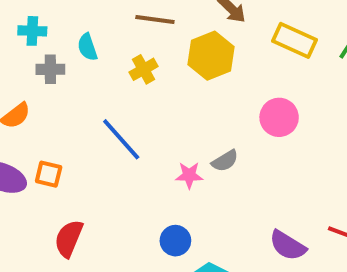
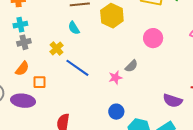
cyan semicircle: (87, 47) -> (74, 28), moved
gray cross: (50, 69) -> (24, 42), moved
yellow cross: (144, 69) -> (57, 49), moved
orange square: (49, 174) -> (39, 82), moved

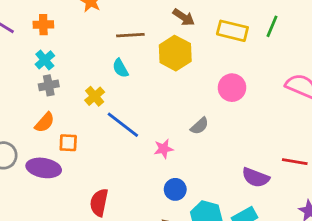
cyan cross: (20, 25) -> (45, 60), turned -32
pink star: (115, 78) -> (164, 149), moved

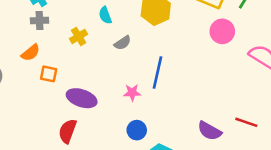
pink circle: (232, 88) -> (222, 31), moved
blue line: (123, 125) -> (157, 72), moved, turned 56
gray semicircle: (200, 126) -> (123, 43), moved
purple ellipse: (44, 168) -> (82, 98), moved

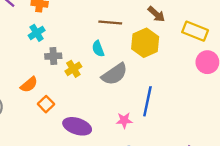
gray cross: (39, 20) -> (53, 56), moved
gray semicircle: (123, 43) -> (115, 74), size x1.6
orange square: (49, 74) -> (46, 104), turned 35

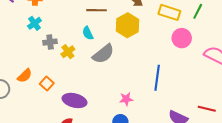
orange semicircle: (29, 85) -> (25, 76), moved
blue line: (147, 101) -> (157, 78), moved
pink star: (124, 120) -> (126, 99), moved

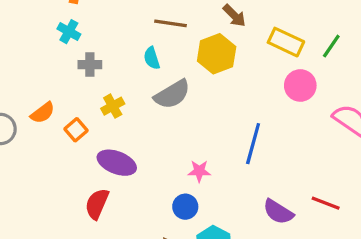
cyan cross: (34, 23) -> (69, 32), turned -32
yellow cross: (68, 52) -> (113, 106), moved

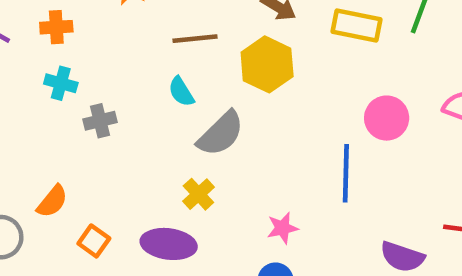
pink circle: (300, 85) -> (387, 118), moved
yellow cross: (113, 106) -> (198, 194), moved
orange square: (76, 130) -> (94, 241), moved

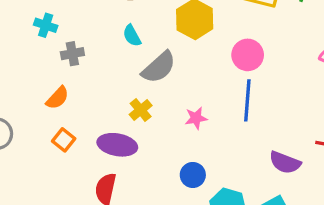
pink circle: (387, 118) -> (248, 55), moved
orange semicircle: (52, 201) -> (57, 98), moved
pink star: (283, 228) -> (196, 118), moved

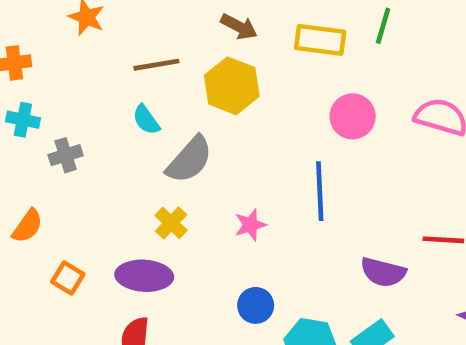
pink circle: (248, 55) -> (353, 116), moved
orange semicircle: (57, 98) -> (27, 226), moved

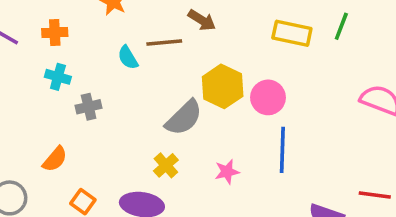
brown arrow: (239, 27) -> (202, 20), moved
yellow hexagon: (232, 86) -> (223, 86), moved
pink circle: (353, 116) -> (268, 97), moved
cyan semicircle: (146, 120) -> (128, 58), moved

